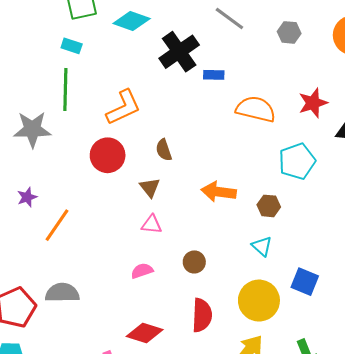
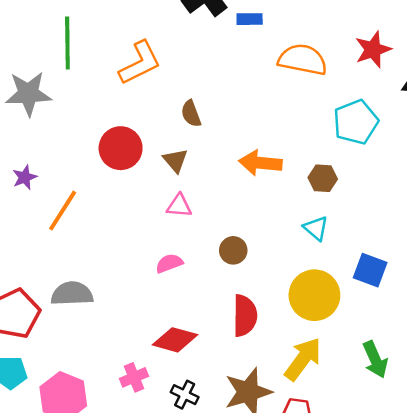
red circle: (108, 155) -> (121, 148), moved

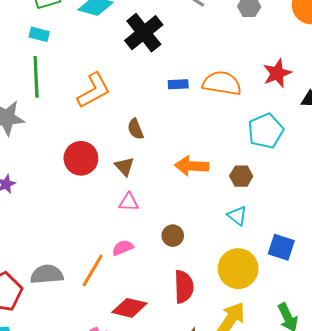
blue rectangle: (250, 19) -> (178, 84), moved
orange line: (63, 211) -> (93, 270), moved

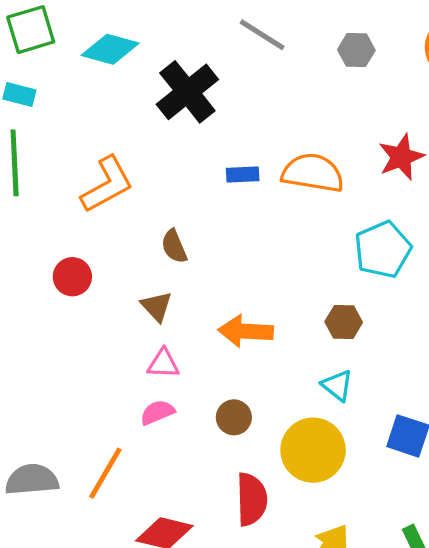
red circle: (81, 158) -> (72, 277), moved, size x0.7
orange arrow: (192, 166) -> (246, 331), moved
pink semicircle: (123, 248) -> (157, 412), moved
yellow circle: (238, 269) -> (313, 450), moved

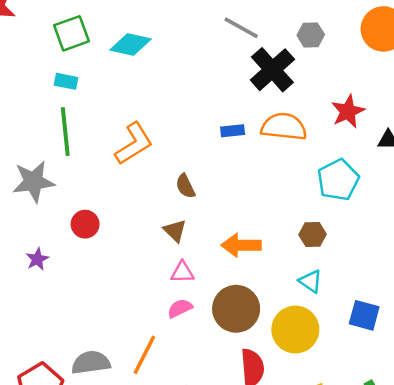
black cross: (187, 92) -> (272, 70), moved
red circle: (72, 277) -> (85, 224), moved
brown circle: (234, 417) -> (236, 309), size x1.8

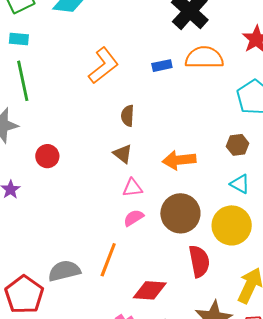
orange L-shape: (134, 144) -> (103, 66), moved
brown semicircle: (185, 186) -> (128, 116), turned 35

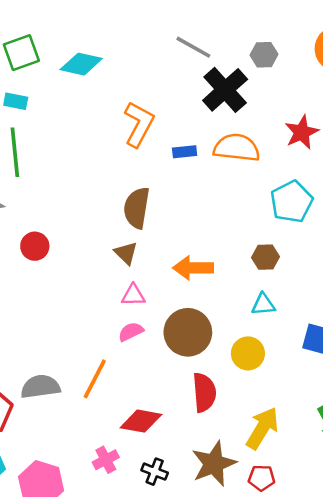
orange L-shape: (103, 66) -> (139, 124), moved, turned -30
brown semicircle: (128, 116) -> (137, 208), size x1.6
cyan triangle: (240, 184) -> (263, 304), turned -40
yellow circle: (232, 225) -> (248, 353), size x0.7

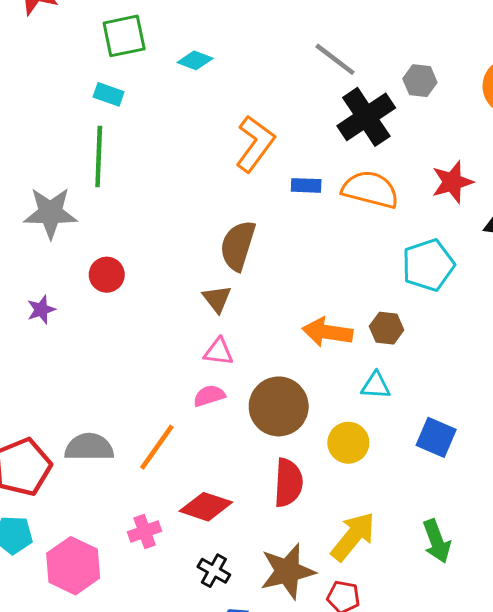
cyan diamond: (81, 64) -> (195, 60), size x0.7
orange arrow: (193, 268) -> (327, 332), moved
pink cross: (106, 460) -> (145, 532), moved

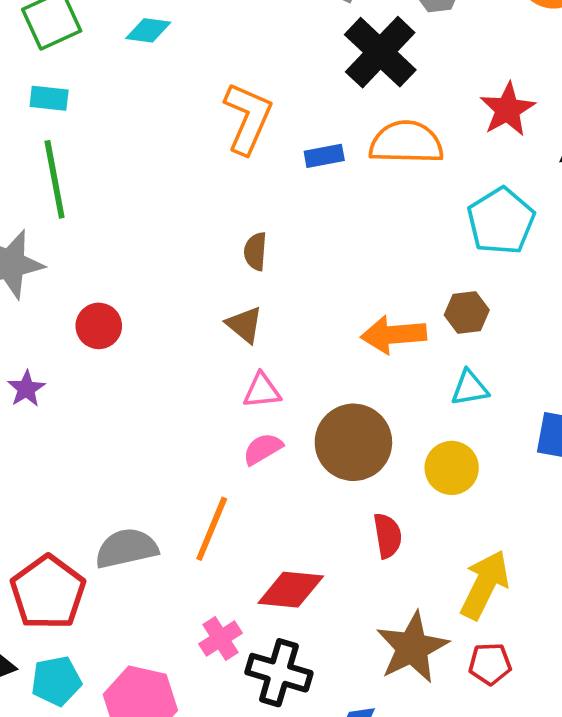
brown semicircle: (238, 246) -> (255, 251), size x0.6
red semicircle: (288, 483) -> (388, 536), size x0.7
black cross: (214, 571) -> (279, 673), moved, size x1.5

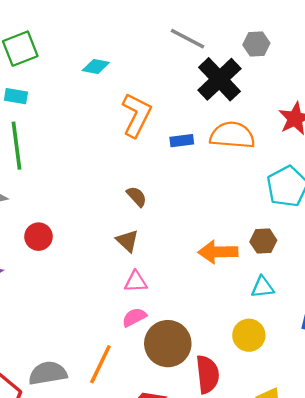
cyan diamond: (148, 30) -> (96, 67), moved
brown semicircle: (255, 251) -> (137, 197), turned 130
brown circle: (353, 442) -> (168, 344), moved
red semicircle: (388, 536) -> (207, 374), size x1.4

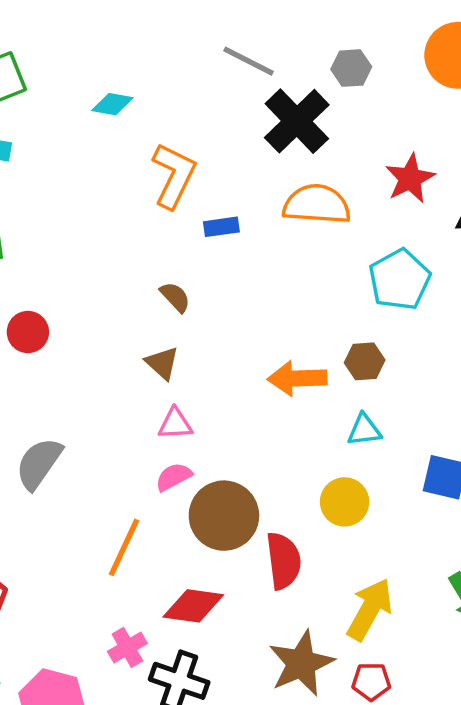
blue rectangle: (182, 141) -> (221, 227), moved
red circle: (39, 237) -> (28, 332), moved
gray semicircle: (48, 373) -> (39, 463), moved, turned -45

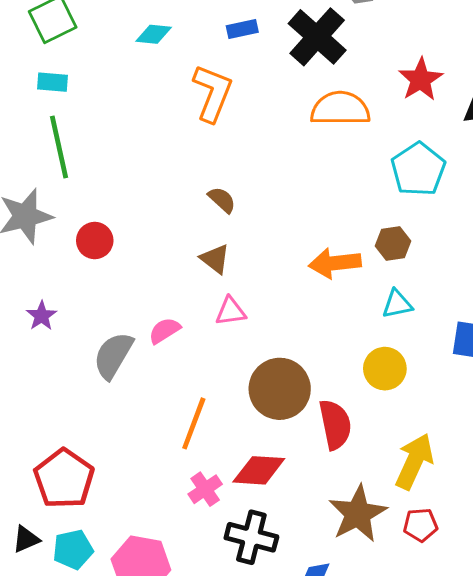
blue rectangle: (221, 227) -> (242, 29), moved
pink semicircle: (174, 477) -> (164, 331), moved
pink cross: (127, 647) -> (205, 489), moved

